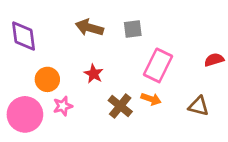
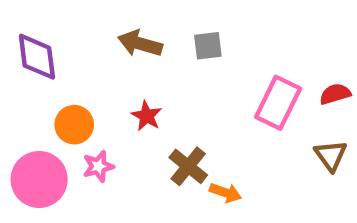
pink rectangle: (158, 65) -> (278, 103), moved
orange arrow: (151, 99) -> (225, 193), moved
brown triangle: (199, 106) -> (331, 155), moved, turned 40

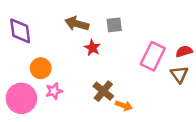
red star: (147, 116) -> (92, 48), moved
brown triangle: (331, 155) -> (179, 74), moved

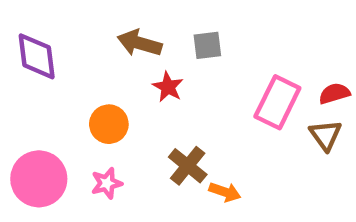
orange circle: (41, 68) -> (109, 124), moved
pink star: (54, 91) -> (107, 183), moved

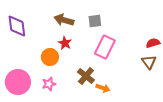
red star: (168, 87) -> (65, 43), moved
pink rectangle: (277, 102) -> (105, 47), moved

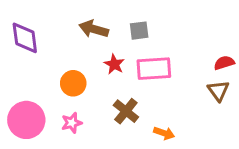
red star: (65, 43) -> (114, 64), moved
pink rectangle: (105, 47) -> (154, 69), turned 60
orange arrow: (103, 88) -> (164, 133), moved

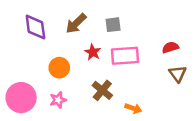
brown arrow: (94, 29) -> (76, 23), turned -60
purple diamond: (25, 38) -> (35, 27), moved
red semicircle: (224, 63) -> (170, 47), moved

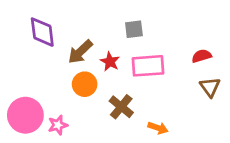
brown arrow: (76, 23) -> (80, 52), moved
orange circle: (59, 68) -> (85, 84), moved
pink star: (58, 100) -> (58, 125), moved

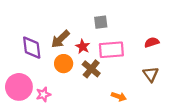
purple diamond: (42, 32) -> (32, 48), moved
brown triangle: (210, 87) -> (151, 74), moved
brown cross: (121, 107) -> (91, 69), moved

